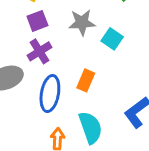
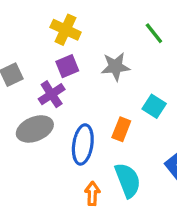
cyan square: (112, 39) -> (154, 106), moved
purple cross: (40, 51) -> (52, 94), moved

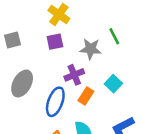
green line: (154, 33) -> (114, 36), moved
purple cross: (52, 94) -> (74, 75), moved
gray ellipse: (35, 129) -> (22, 83), turned -50

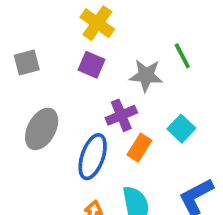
purple square: (55, 42) -> (92, 65), turned 35

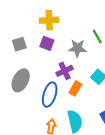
yellow cross: (97, 23) -> (49, 20), turned -36
gray square: (27, 63) -> (19, 44), moved

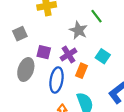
purple square: (47, 43) -> (44, 52), moved
gray star: (77, 48) -> (78, 30), turned 30

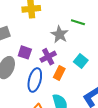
green line: (97, 16) -> (78, 22), turned -40

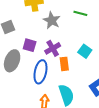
gray star: (60, 34) -> (52, 20), moved
orange rectangle: (59, 73) -> (64, 64), turned -32

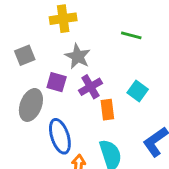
gray star: (52, 20) -> (78, 56), moved
blue ellipse: (40, 72) -> (60, 136), moved, turned -30

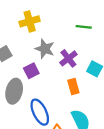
purple square: (57, 82) -> (31, 71), turned -35
purple cross: (90, 87) -> (68, 58), moved

